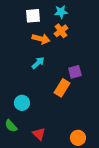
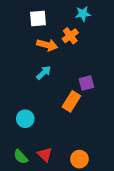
cyan star: (61, 12) -> (83, 14), moved
green semicircle: (11, 126) -> (21, 157), moved
orange circle: (78, 138) -> (79, 159), moved

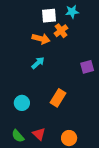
white square: (38, 18) -> (49, 16), moved
purple square: (86, 83) -> (87, 67), moved
orange rectangle: (71, 101) -> (58, 98), moved

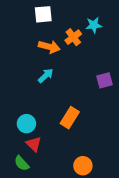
cyan star: (72, 12) -> (94, 25), moved
white square: (49, 16) -> (43, 14), moved
red triangle: (39, 134) -> (34, 144), moved

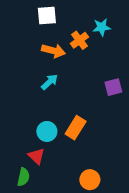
cyan circle: (26, 124) -> (47, 131), moved
green semicircle: (22, 163) -> (23, 177), turned -126

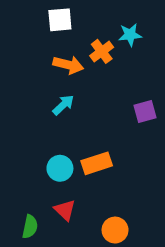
orange rectangle: (76, 128) -> (97, 163), turned 40
red triangle: (36, 156) -> (65, 210), moved

